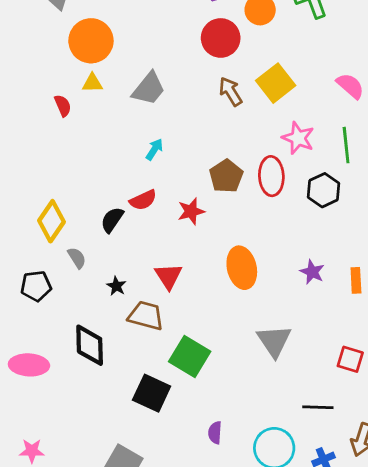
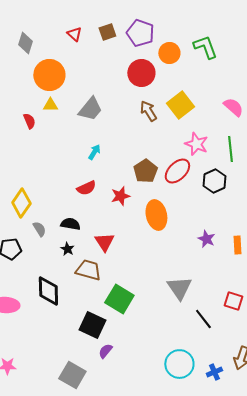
red ellipse: (271, 176) -> (177, 171), turned 48
black semicircle: (112, 220) -> (70, 224), moved, turned 66
orange ellipse: (242, 268) -> (156, 215), moved
black line: (318, 407) -> (203, 319), moved, turned 50
purple semicircle: (215, 433) -> (105, 351), moved, turned 35

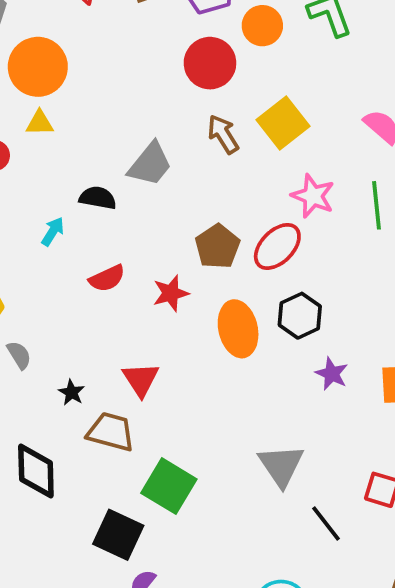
gray trapezoid: (90, 109) -> (150, 164), moved
cyan arrow: (94, 152) -> (53, 232), moved
black hexagon: (214, 181) -> (300, 316), moved
black semicircle: (70, 224) -> (98, 198), moved

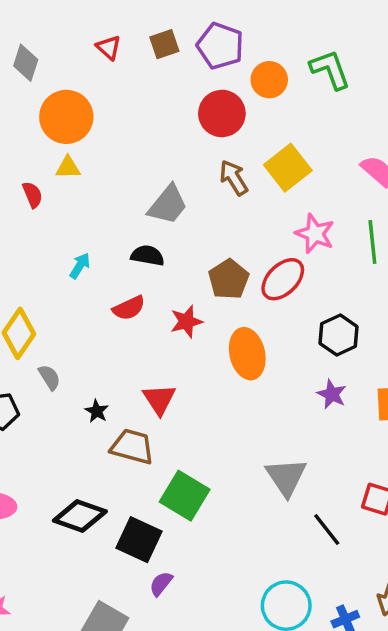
black semicircle: (98, 198) -> (147, 256), moved
black hexagon: (300, 316) -> (339, 335), moved
black diamond: (36, 471) -> (80, 516), moved, turned -69

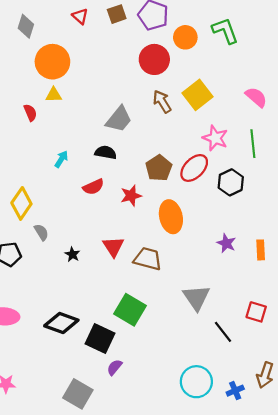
black hexagon: (339, 335) -> (231, 182), moved
brown trapezoid: (132, 447) -> (148, 259), moved

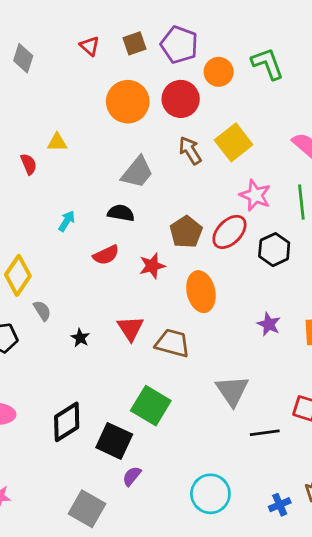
orange circle: (52, 62) -> (128, 102), moved
black diamond: (61, 323) -> (67, 422), turned -52
black line: (223, 332) -> (265, 433), turned -60
cyan circle: (196, 382) -> (210, 494), moved

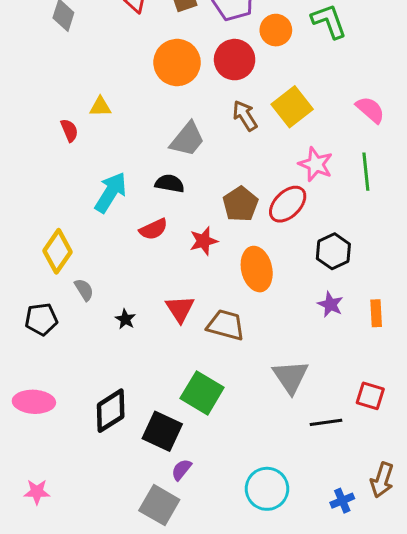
cyan arrow: (67, 221) -> (111, 192), size x1.8
black hexagon: (274, 250) -> (333, 251), moved
gray square: (87, 509) -> (159, 505), moved

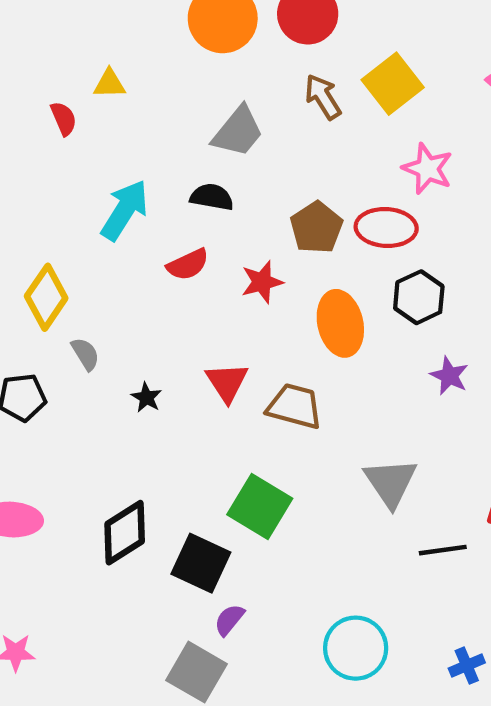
red ellipse: (288, 204) -> (386, 227), turned 48
black hexagon: (333, 251) -> (419, 297), moved

